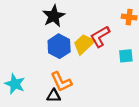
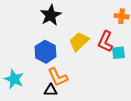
red L-shape: (100, 36) -> (105, 42), moved, turned -35
blue hexagon: (59, 46) -> (46, 52), moved

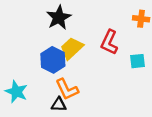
yellow trapezoid: (79, 42) -> (72, 48), moved
red L-shape: (105, 42) -> (109, 42), moved

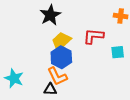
red L-shape: (109, 42) -> (93, 36), turned 70
blue hexagon: (53, 60) -> (61, 57), moved

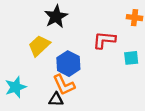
yellow trapezoid: (61, 41) -> (39, 46), moved
cyan star: (14, 78) -> (16, 87), turned 30

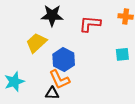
black star: (56, 16) -> (52, 15), turned 30
red L-shape: (104, 40) -> (90, 24), moved

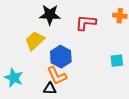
cyan square: (122, 54) -> (117, 61), moved
cyan star: (14, 82) -> (14, 78), turned -30

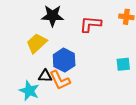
cyan star: (14, 78) -> (29, 91), moved
black triangle: (50, 89) -> (45, 76), moved

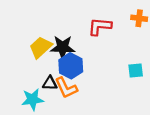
black star: (52, 16) -> (63, 47), moved
cyan star: (29, 91) -> (32, 99), turned -30

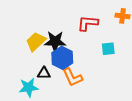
cyan square: (136, 70) -> (108, 49), moved
orange L-shape: (66, 88) -> (72, 77), moved

